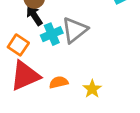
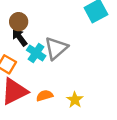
cyan cross: (52, 34) -> (36, 53), turned -30

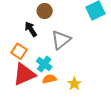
brown circle: (19, 22) -> (45, 11), moved
cyan cross: (36, 53) -> (44, 64), moved

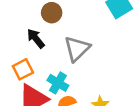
orange square: (19, 51) -> (23, 69), turned 35

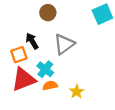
black arrow: (36, 38) -> (32, 41), moved

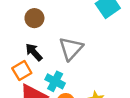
brown circle: (48, 13) -> (34, 18), moved

